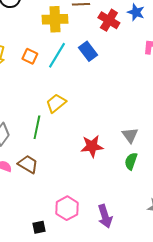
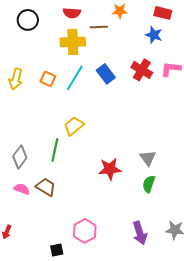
red cross: (109, 20) -> (142, 70), moved
purple arrow: (105, 216) -> (140, 233), moved

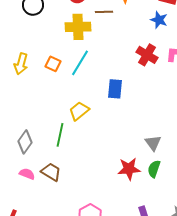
blue rectangle: (106, 74) -> (115, 89), moved, turned 42
red star: (110, 169) -> (129, 169), moved

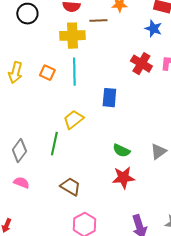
cyan line: (80, 63) -> (74, 72), turned -32
gray triangle: (153, 143) -> (158, 152), moved, turned 30
green semicircle: (154, 169) -> (121, 151), moved, turned -84
brown trapezoid: (51, 172) -> (70, 187), moved

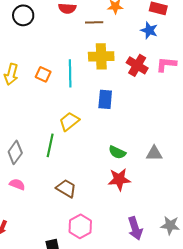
yellow cross: (72, 36) -> (101, 56), moved
gray triangle: (158, 152) -> (154, 153), turned 36

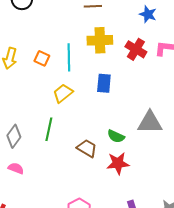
yellow trapezoid: (69, 121) -> (63, 93), moved
gray triangle: (154, 153) -> (150, 122), moved, size x1.5
brown trapezoid: (66, 188) -> (87, 148), moved

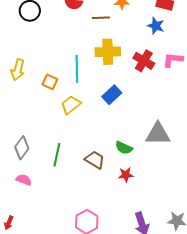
orange square: (42, 58) -> (50, 82), moved
blue rectangle: (104, 83) -> (112, 95), turned 42
green line: (49, 129) -> (57, 155), moved
red star: (118, 163) -> (126, 175), size x0.7

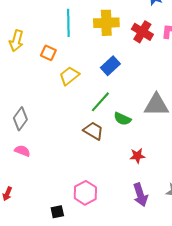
cyan line: (77, 69) -> (68, 23), moved
green line: (57, 155) -> (100, 102), moved, turned 30
red star: (126, 175) -> (137, 156), moved

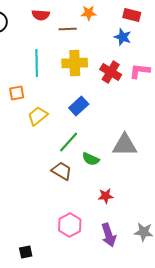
orange square: (48, 53) -> (17, 93), turned -35
pink hexagon: (85, 193) -> (70, 225), moved

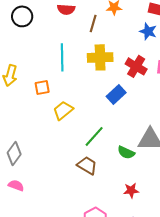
brown line: (68, 29) -> (93, 23), turned -72
blue rectangle: (79, 106) -> (116, 94), moved
green semicircle: (91, 159) -> (126, 152), moved

